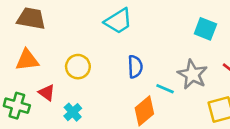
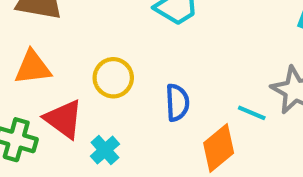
blue semicircle: (135, 67) -> (177, 103), moved
red triangle: (47, 93) -> (64, 119), size x1.5

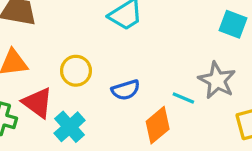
blue semicircle: (177, 103) -> (126, 90), turned 76
cyan cross: (105, 150) -> (70, 127), size x1.4

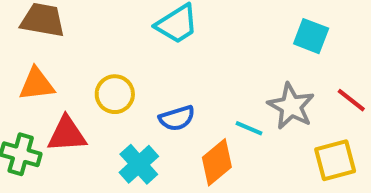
red triangle: (38, 103) -> (67, 134), turned -40
cyan cross: (70, 127) -> (139, 164), moved

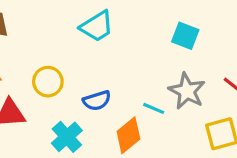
cyan square: (311, 36) -> (185, 36), moved

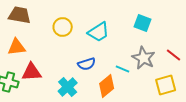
cyan trapezoid: (97, 26) -> (99, 32), moved
yellow circle: (48, 82) -> (63, 27), moved

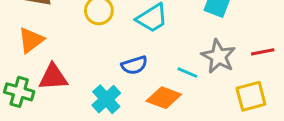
orange triangle: (17, 47) -> (31, 40), turned -30
red line: (174, 55) -> (263, 52), turned -49
orange diamond: (107, 86) -> (164, 98), turned 60

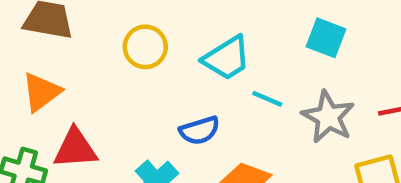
cyan line: (187, 73) -> (267, 99), moved

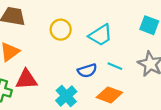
cyan line: (267, 99) -> (115, 66), moved

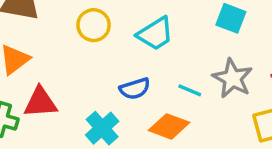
cyan line: (115, 66) -> (190, 90), moved

